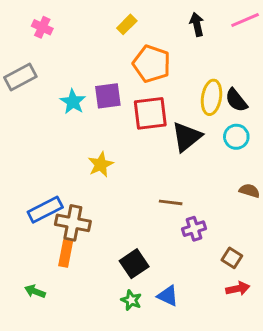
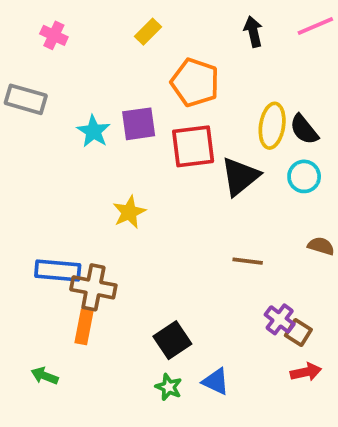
yellow rectangle: (127, 24) -> (148, 32), moved
gray rectangle: (20, 77) -> (26, 99), turned 44
brown line: (171, 202) -> (248, 261), moved
blue rectangle: (45, 210) -> (58, 270), turned 32
purple cross: (194, 229) -> (280, 319), moved, turned -35

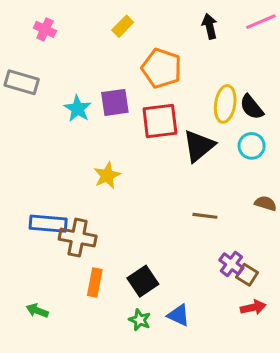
orange rectangle: (84, 327) -> (95, 283), moved

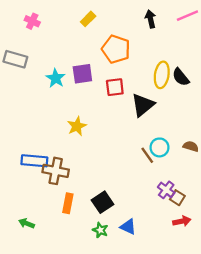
red square: (160, 121) -> (115, 87), size x0.7
cyan circle: (252, 146) -> (159, 147), moved
brown line: (205, 216) -> (147, 155), turned 48

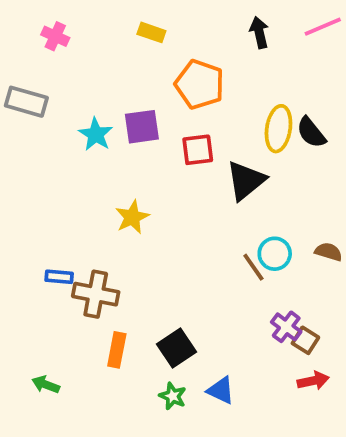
yellow rectangle: (88, 19) -> (151, 32), turned 64
blue rectangle: (34, 161) -> (59, 277), size x0.6

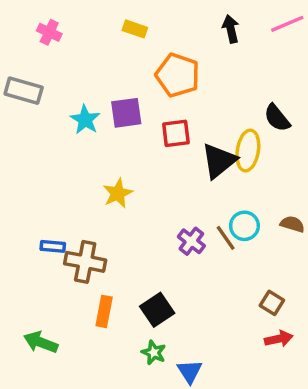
yellow ellipse: (278, 129) -> (248, 150), moved
purple cross: (286, 327) -> (191, 241), moved
green arrow: (46, 385) -> (41, 342), size x1.4
blue triangle: (221, 390) -> (190, 371), moved, turned 32

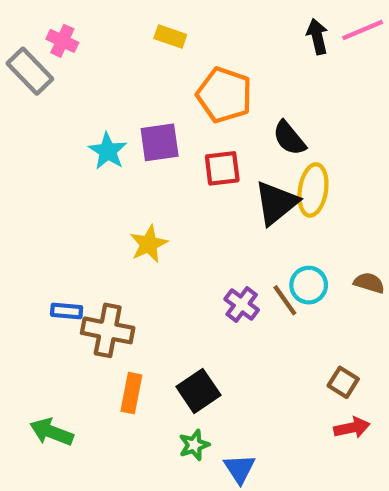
black arrow: (231, 29) -> (317, 37), moved
gray rectangle: (24, 91) -> (30, 71), moved, turned 30
black semicircle: (277, 118) -> (289, 138), moved
green star: (154, 353) -> (194, 445), turned 30

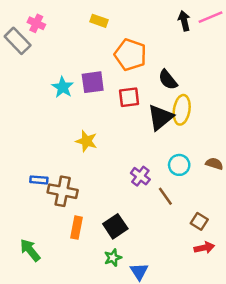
yellow star: (149, 244) -> (86, 141), turned -30
brown line: (285, 300) -> (165, 196), moved
green arrow: (51, 432) -> (30, 250), turned 30

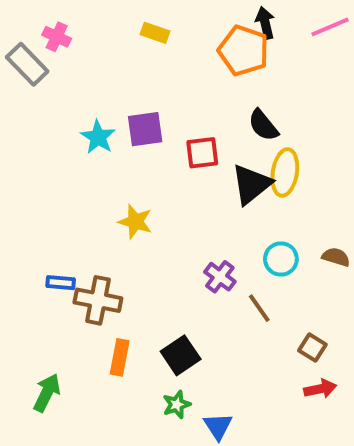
black arrow: (184, 21) -> (265, 23), moved
orange pentagon: (130, 55) -> (244, 51), moved
green arrow: (30, 250) -> (47, 393), turned 65

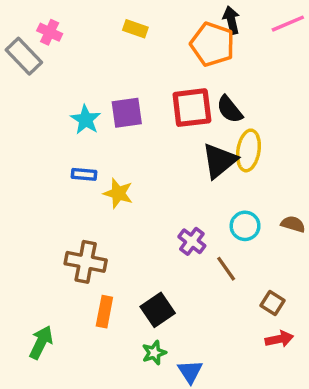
red square: (202, 153) -> (192, 108), moved, size x1.4
blue rectangle: (61, 283) -> (84, 174), moved

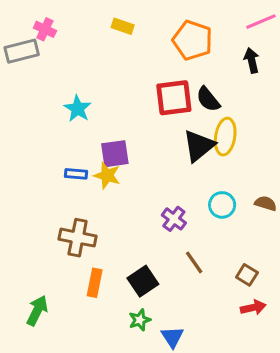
black arrow: (231, 20) -> (252, 60), moved
gray rectangle: (24, 56) -> (22, 51), turned -60
purple square: (127, 113) -> (115, 154), moved
blue rectangle: (84, 174) -> (76, 174), moved
brown line: (226, 269) -> (194, 262), moved

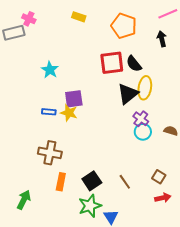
purple cross: (174, 219) -> (141, 119), moved
brown line: (194, 262) -> (125, 182), moved
green star: (140, 320) -> (90, 206), size x1.6

